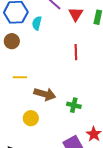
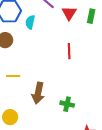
brown arrow: (45, 94) -> (38, 93), turned 85
yellow circle: (31, 118) -> (10, 117), moved

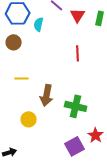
green cross: (67, 104) -> (76, 106), size x1.5
yellow circle: (10, 117) -> (29, 119), moved

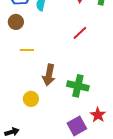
red line: (78, 53) -> (80, 33), turned 49
yellow line: (22, 78) -> (27, 50), moved

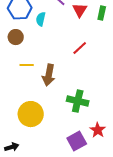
brown arrow: (49, 75) -> (49, 75), moved
yellow circle: (31, 99) -> (31, 114), size x1.6

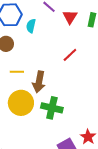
green cross: (78, 101) -> (52, 108), moved
yellow circle: (31, 114) -> (21, 103), moved

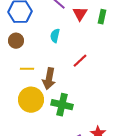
cyan semicircle: (31, 26) -> (55, 36), moved
red line: (70, 55) -> (80, 61), moved

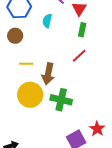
green rectangle: (102, 17) -> (82, 30), moved
cyan semicircle: (55, 36) -> (47, 21), moved

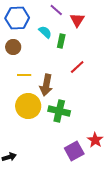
cyan semicircle: (47, 21) -> (45, 32), turned 120
green rectangle: (82, 30) -> (61, 41), moved

